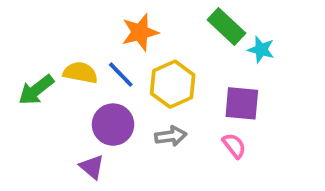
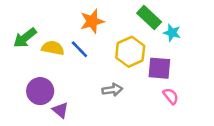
yellow hexagon: (173, 84) -> (130, 52), moved
green arrow: (36, 90) -> (25, 38), moved
purple circle: (113, 125) -> (40, 91), moved
pink semicircle: (234, 146) -> (171, 96), moved

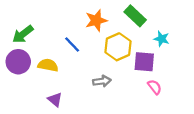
orange star: (92, 21) -> (96, 20), moved
cyan star: (172, 33) -> (162, 39), moved
yellow semicircle: (53, 48) -> (48, 65), moved
purple circle: (40, 91) -> (18, 62), moved

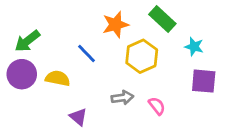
purple square: (144, 62) -> (204, 81), moved
pink semicircle: (155, 87) -> (157, 106), moved
purple triangle: (55, 100) -> (78, 117), moved

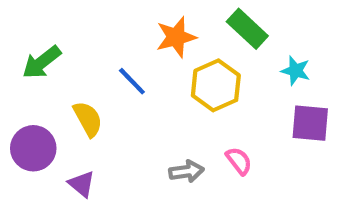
purple circle: (22, 74) -> (33, 148), moved
yellow semicircle: (58, 78) -> (88, 119), turned 50
gray arrow: (122, 98) -> (186, 171), moved
purple triangle: (78, 117) -> (82, 184), moved

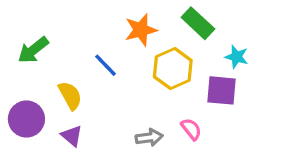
purple square: (310, 123) -> (221, 90), moved
purple triangle: (82, 184) -> (72, 136), moved

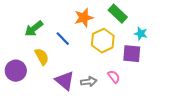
green arrow: (33, 50) -> (34, 29), moved
purple triangle: (72, 136) -> (65, 81), moved, size x1.5

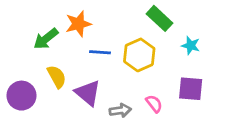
orange star: (84, 18) -> (78, 24), moved
blue line: (63, 39) -> (100, 52), moved, turned -42
purple square: (132, 54) -> (191, 89), moved
purple triangle: (65, 81) -> (88, 93), moved

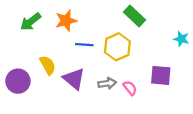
green arrow: (46, 39) -> (31, 22), moved
cyan star: (191, 46) -> (181, 39), moved
gray arrow: (120, 110) -> (107, 83), moved

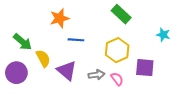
green arrow: (31, 22) -> (23, 42), moved, turned -102
yellow hexagon: (117, 47) -> (117, 50), moved

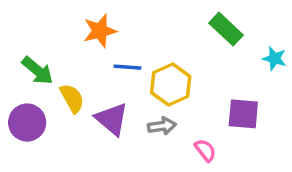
green rectangle: (121, 14) -> (226, 29), moved
yellow hexagon: (117, 50) -> (171, 84), moved
pink semicircle: (117, 79) -> (205, 150), moved

